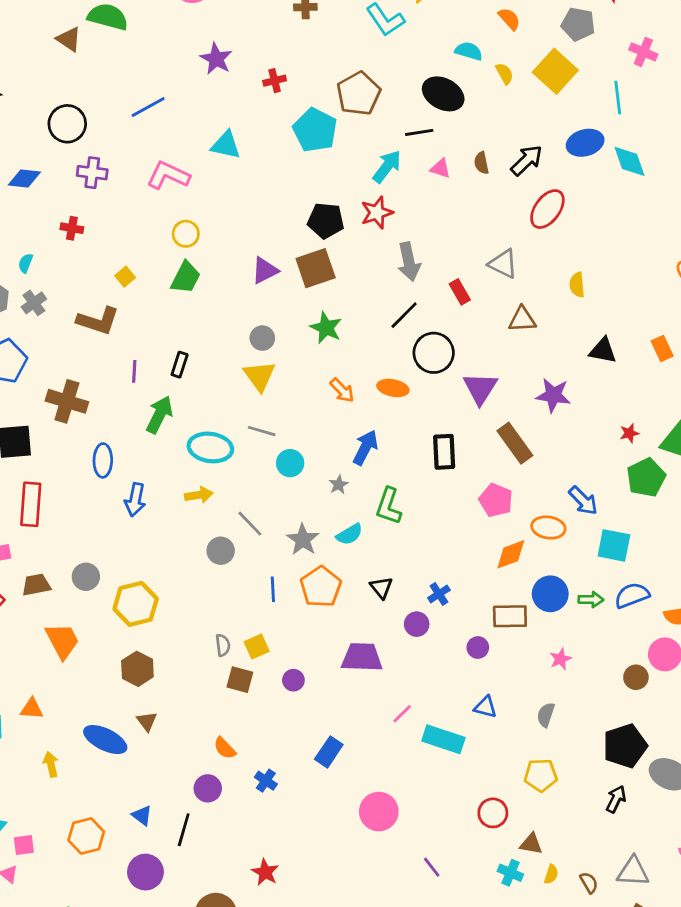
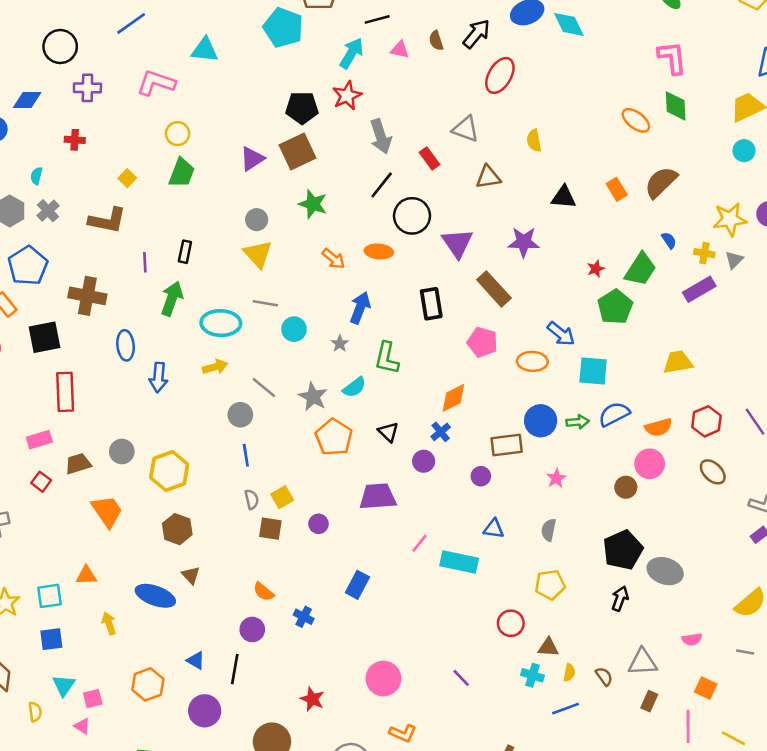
orange diamond: (511, 554) -> (453, 398), moved
blue line: (273, 589) -> (246, 455), moved
pink circle: (379, 812) -> (383, 679), moved

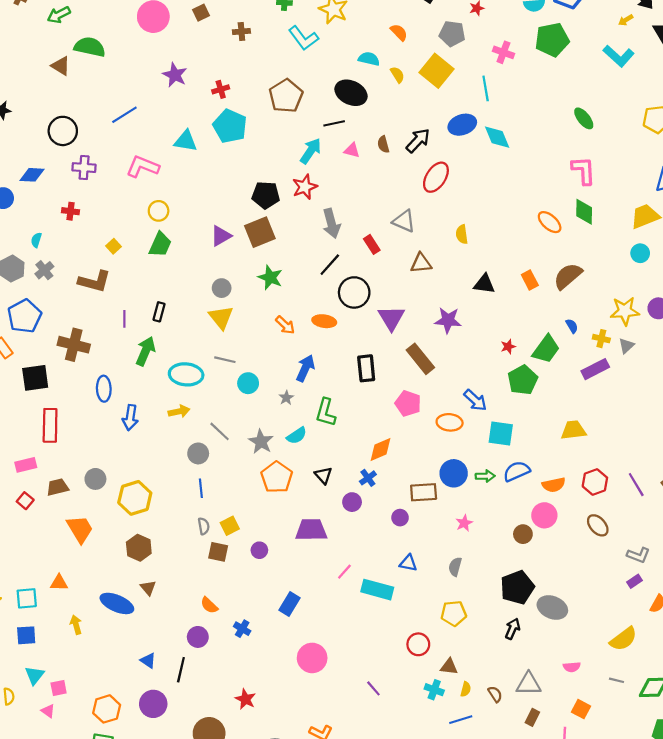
cyan pentagon: (283, 28) -> (230, 126), moved
pink circle: (383, 679) -> (312, 658), moved
orange hexagon: (148, 684) -> (107, 709), moved

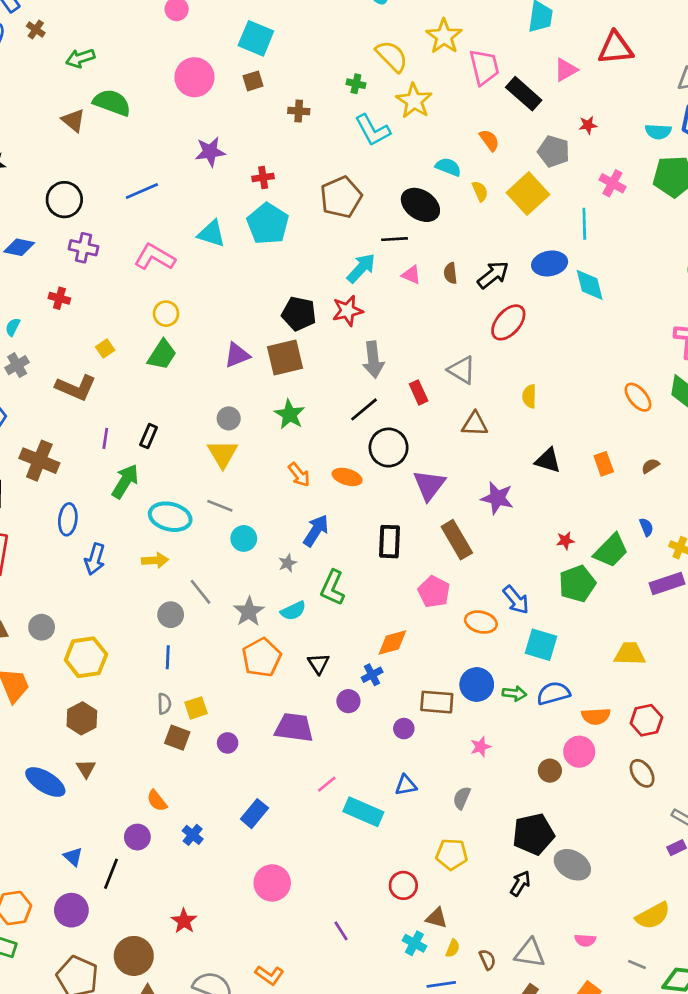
purple star: (175, 75) -> (210, 152), turned 30
brown semicircle: (568, 276) -> (650, 466), size x0.5
blue triangle: (408, 563) -> (406, 785), turned -30

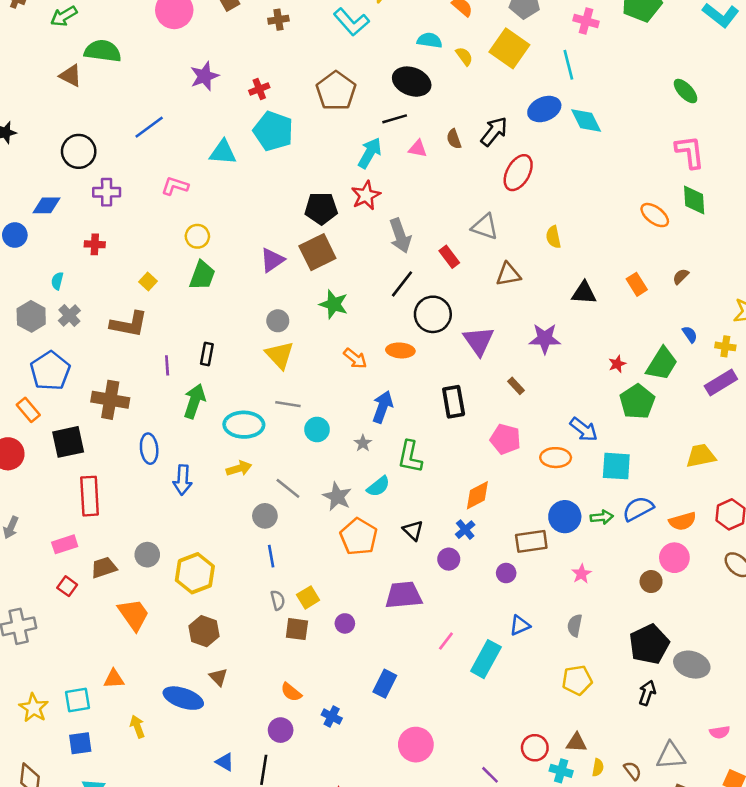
pink L-shape: (155, 257) -> (175, 186), size x0.7
brown rectangle: (457, 540) -> (516, 386), size x0.5
cyan rectangle: (363, 812) -> (486, 659), turned -72
red circle: (403, 885) -> (535, 748), moved

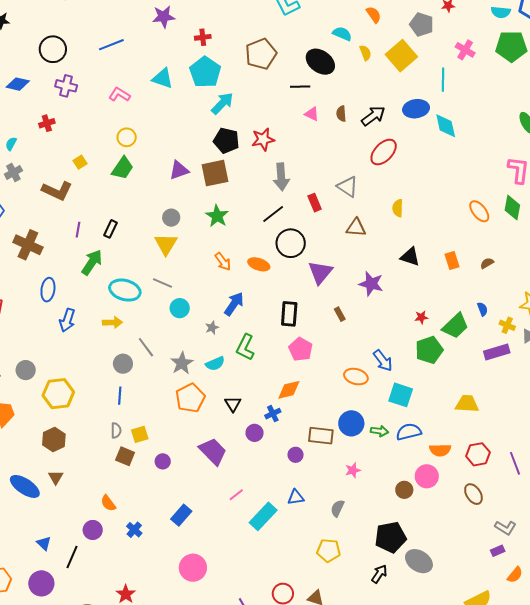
cyan arrow: (370, 153) -> (222, 103), moved
red cross: (95, 244) -> (47, 123), turned -35
pink pentagon: (505, 439) -> (301, 349), moved
purple trapezoid: (404, 595) -> (213, 451), turned 36

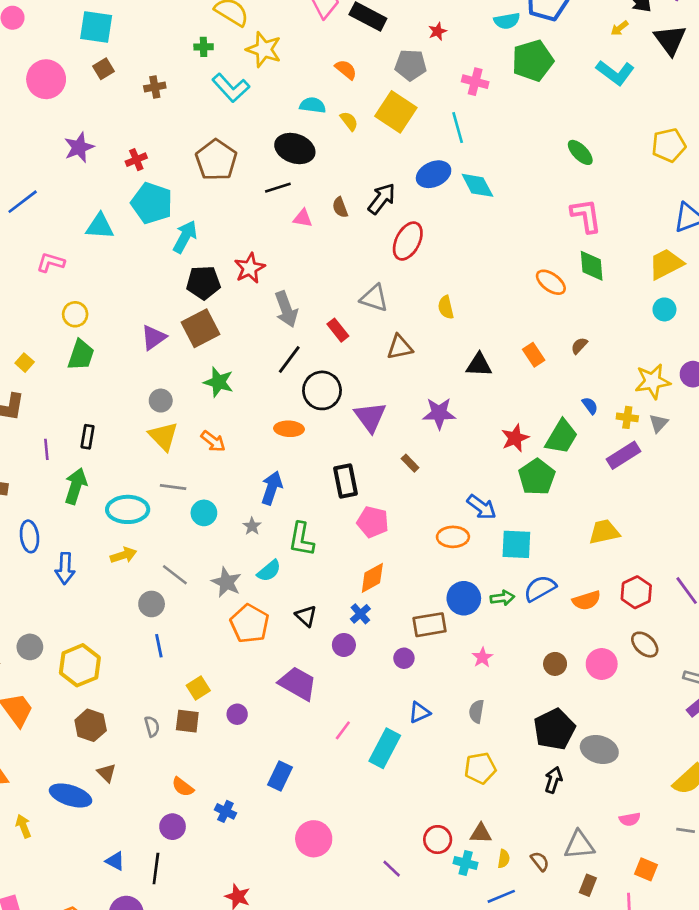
orange arrow: (223, 261) -> (213, 441), moved
red star: (421, 317) -> (515, 438), size x1.5
gray semicircle: (116, 430) -> (152, 726), moved
pink circle: (427, 476) -> (602, 664), moved

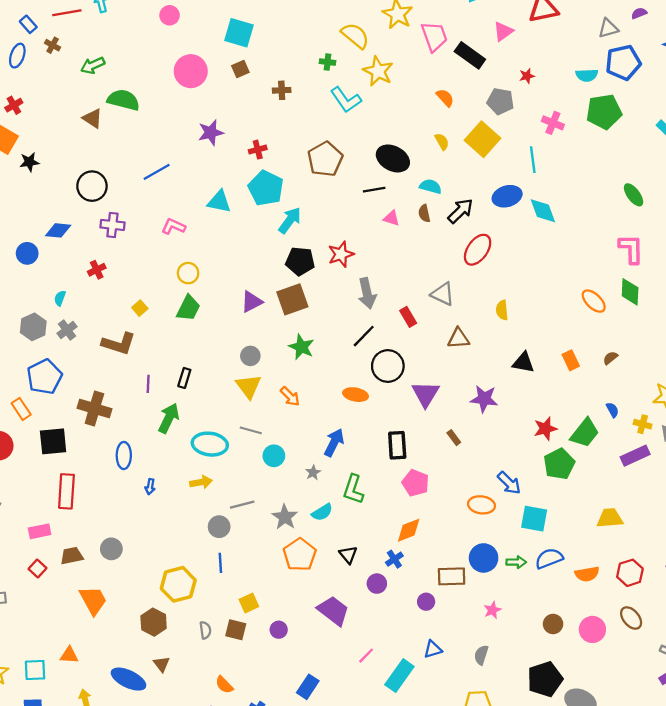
cyan semicircle: (313, 105) -> (431, 186), moved
blue arrow: (65, 568) -> (150, 487), size x0.6
gray line: (175, 575) -> (242, 505), turned -60
yellow hexagon: (80, 665) -> (178, 584), moved

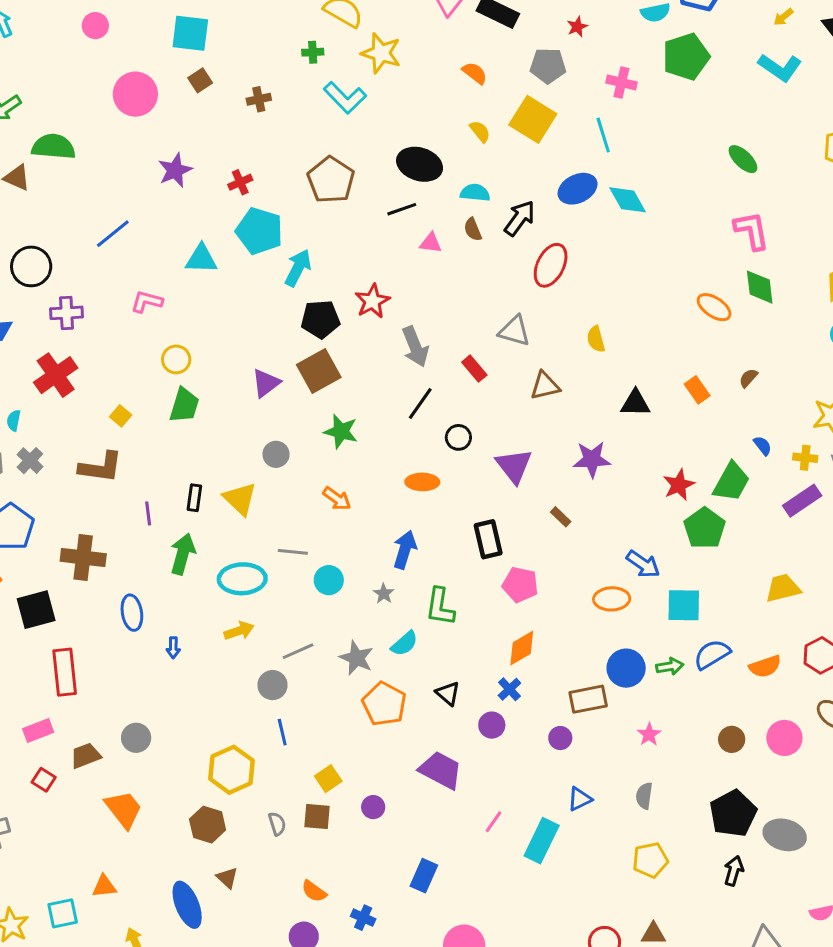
red cross: (97, 270) -> (56, 375), size x1.8
black circle: (388, 366) -> (458, 437), size x0.6
yellow triangle: (248, 386) -> (240, 499), moved
blue ellipse: (128, 679) -> (187, 905), turned 52

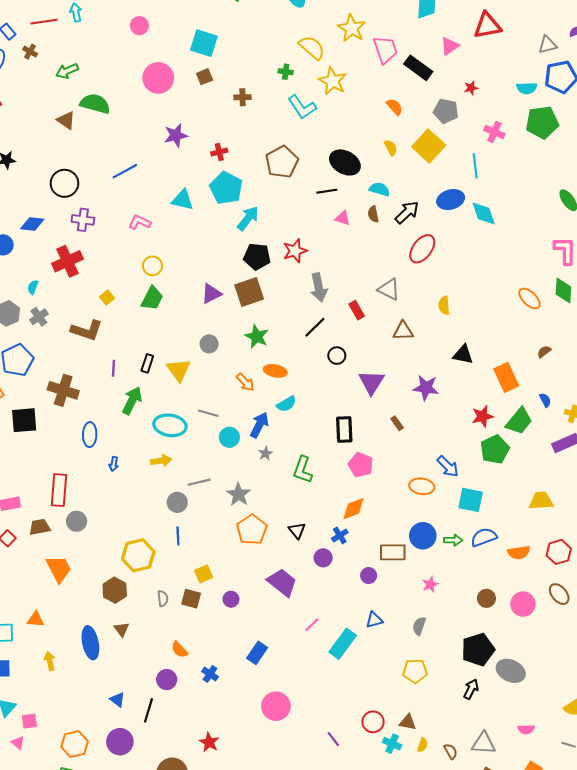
orange rectangle: (697, 390) -> (506, 377), moved, size x1.5
orange ellipse: (422, 482) -> (275, 371), moved
blue arrow: (405, 550) -> (259, 425), moved
cyan semicircle: (404, 644) -> (286, 404), moved
red rectangle: (65, 672) -> (59, 490), moved

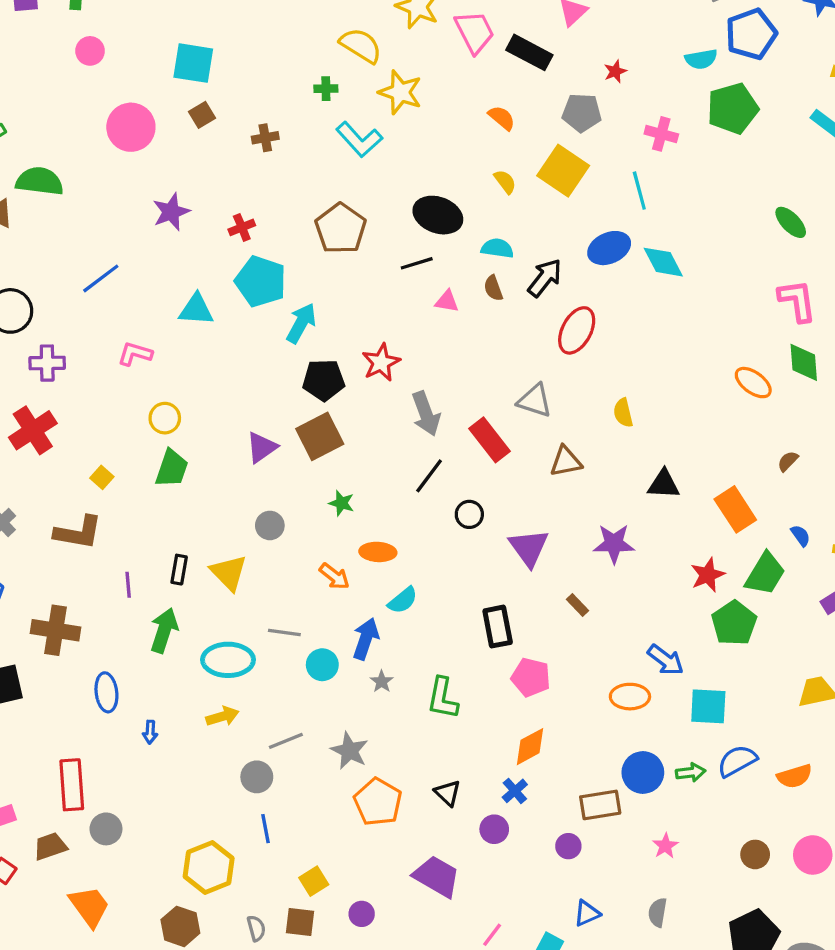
red rectangle: (357, 310) -> (489, 440), size x1.5
green star: (257, 336) -> (342, 503), size x0.7

